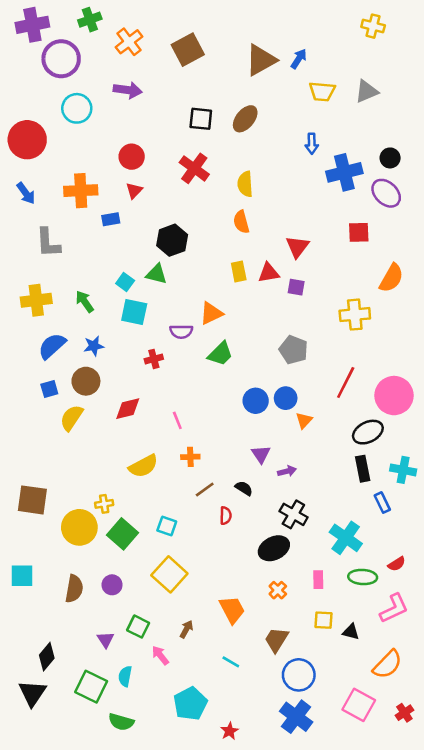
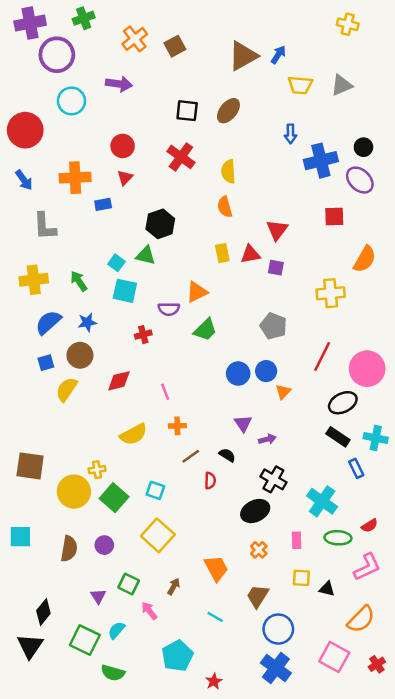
orange cross: (129, 42) -> (135, 39), moved
brown square: (188, 50) -> (175, 46), size x0.7
black rectangle: (363, 469) -> (338, 437), turned -45
cyan semicircle: (125, 676) -> (116, 630), turned 30

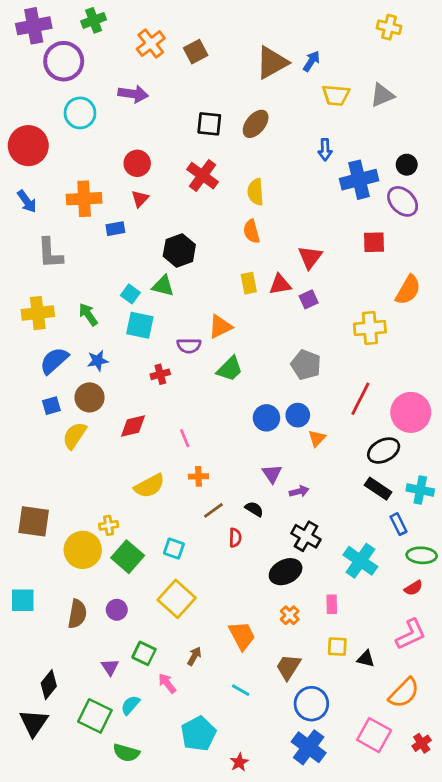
purple square: (276, 268) -> (309, 299), turned -35
green ellipse: (338, 538) -> (422, 555), moved

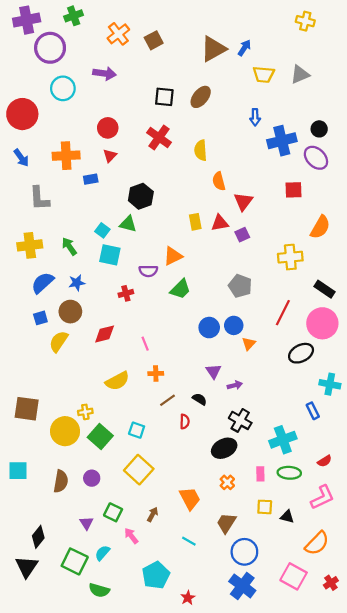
orange semicircle: (252, 231) -> (219, 181), moved
black rectangle: (378, 489) -> (324, 289), moved
green ellipse: (422, 555) -> (289, 473), moved
cyan cross: (360, 561) -> (283, 440), turned 35

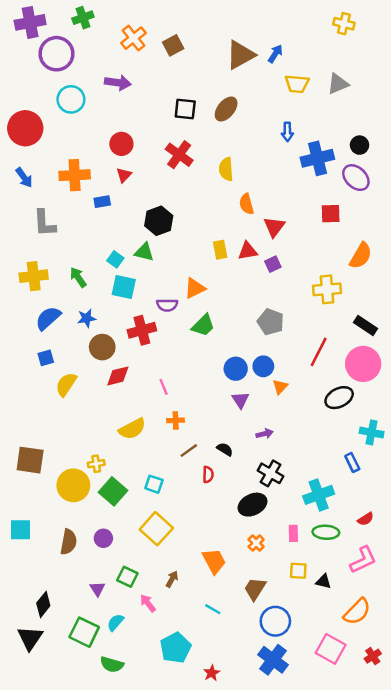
red cross: (126, 293) -> (142, 330), size x1.6
brown circle: (70, 312) -> (102, 347), moved
purple triangle: (213, 371) -> (240, 400), moved

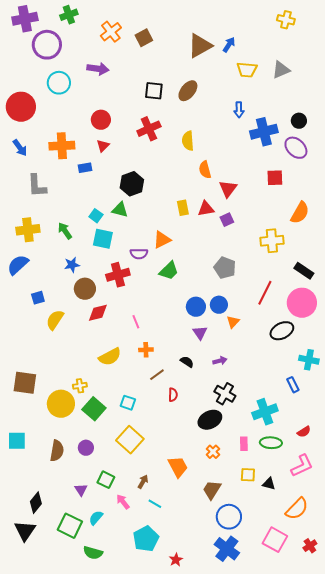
red cross: (179, 155) -> (149, 129), turned 30
blue semicircle: (48, 318) -> (18, 265), moved
black semicircle: (225, 449) -> (187, 362), moved
cyan line: (213, 609) -> (155, 504), moved

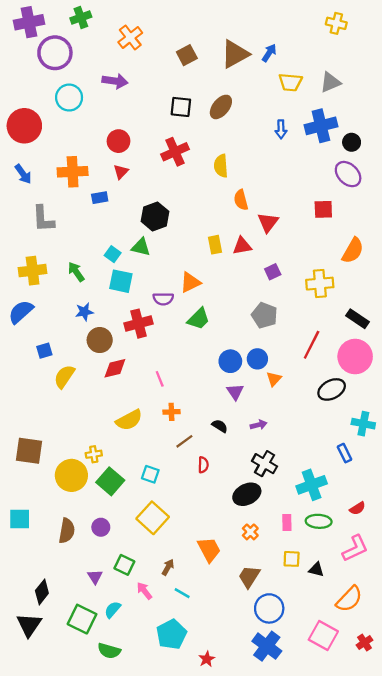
brown square: (144, 38) -> (187, 55), moved
blue cross: (264, 132) -> (321, 126), moved
purple square: (227, 220) -> (273, 272), moved

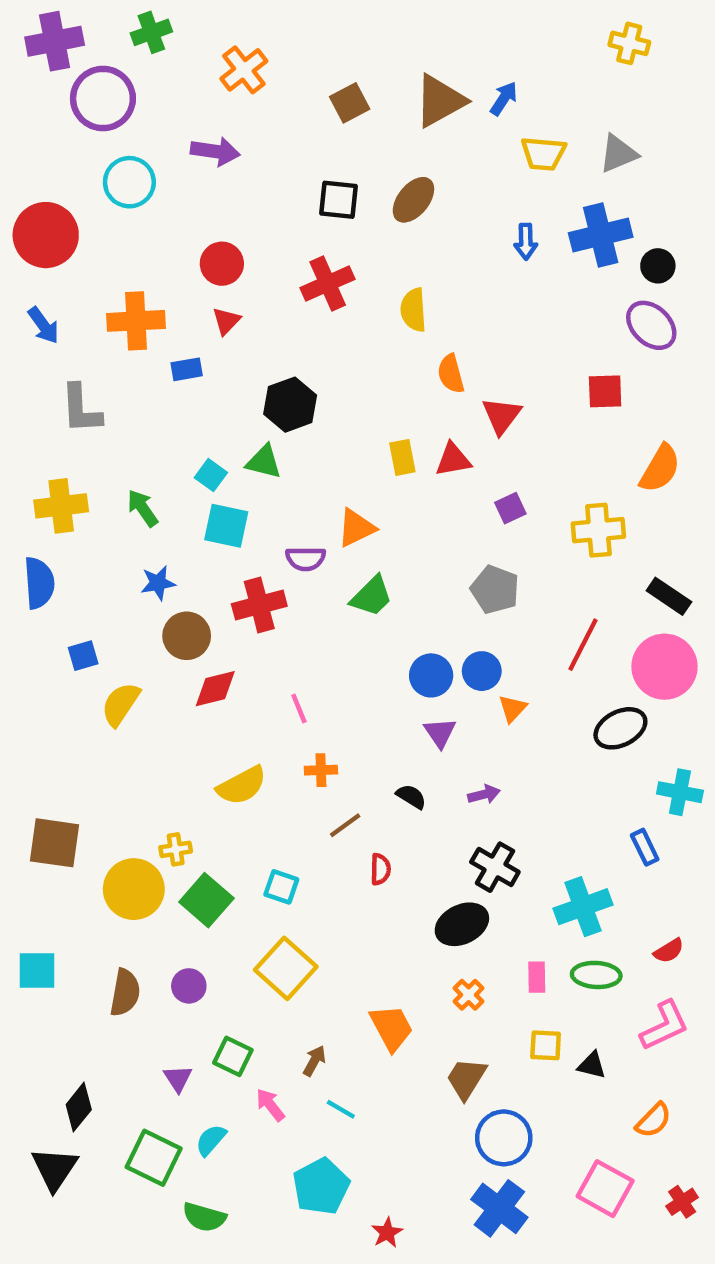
blue semicircle: (21, 312) -> (39, 583), turned 128
orange semicircle: (349, 599) -> (653, 1120), size x0.7

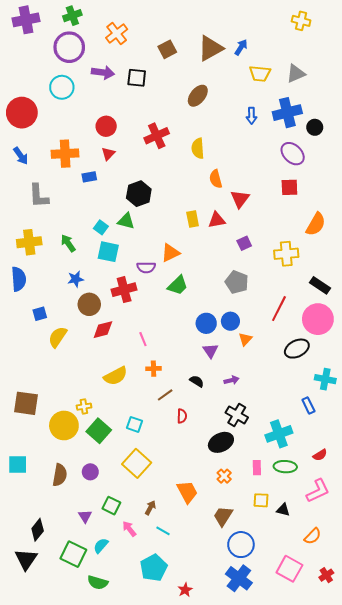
purple circle: (103, 98) -> (69, 47), moved
black square: (339, 200) -> (137, 78), moved
purple ellipse: (651, 325) -> (293, 154), moved

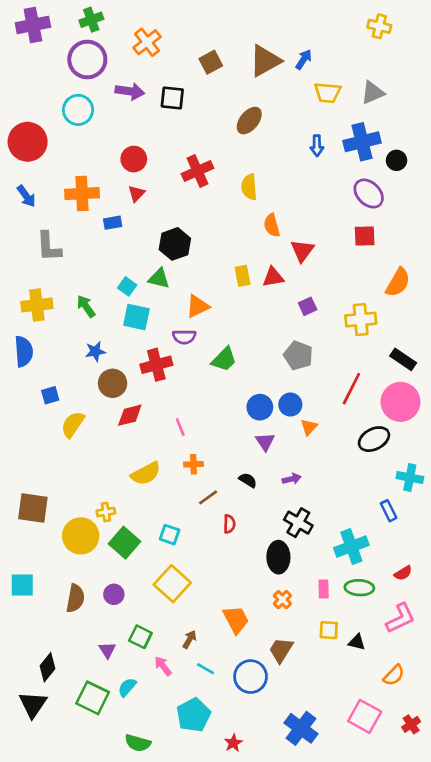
orange triangle: (170, 253) -> (197, 306), moved
black ellipse: (221, 442) -> (278, 557), turned -65
blue circle: (241, 545) -> (251, 677), moved
green semicircle: (98, 582) -> (138, 743), moved

